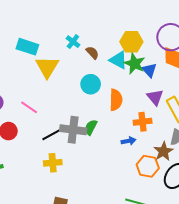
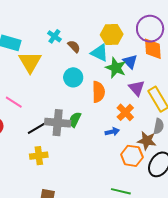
green star: (135, 64) -> (116, 68), moved
orange cross: (143, 122) -> (125, 112), turned -36
brown star: (163, 151) -> (147, 141), turned -30

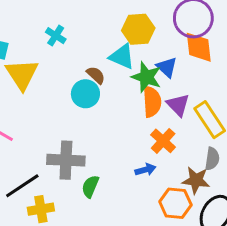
brown semicircle: (74, 46) -> (96, 75), moved
orange semicircle: (98, 92) -> (152, 102), moved
green semicircle: (75, 120) -> (90, 186), moved
black line: (39, 127) -> (22, 186), moved

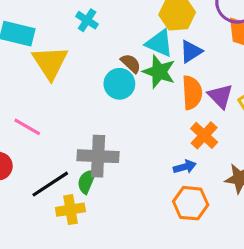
blue triangle: (167, 67) -> (191, 52), moved, turned 45
green star: (146, 77) -> (159, 72), moved
green semicircle: (90, 186) -> (87, 181), moved
orange hexagon: (175, 203) -> (191, 203), moved

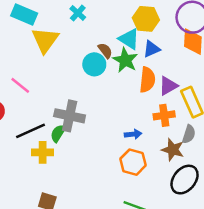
purple triangle: (220, 96) -> (168, 86), turned 36
orange cross: (204, 135) -> (164, 115), moved, turned 30

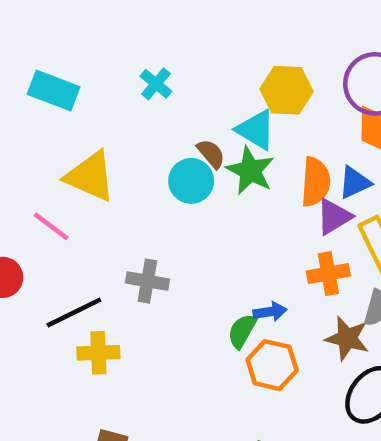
yellow triangle: (45, 40) -> (90, 176), moved, turned -40
blue triangle: (152, 49) -> (355, 183), moved
orange semicircle: (147, 80) -> (316, 182), moved
gray cross: (70, 116) -> (147, 281), size x0.7
green semicircle: (58, 133) -> (242, 331), moved

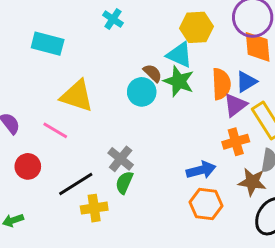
cyan cross: (156, 84) -> (113, 19), moved
gray cross: (147, 281) -> (121, 159), turned 35
blue arrow: (270, 312) -> (201, 170), size x1.4
green semicircle: (242, 331) -> (124, 182), moved

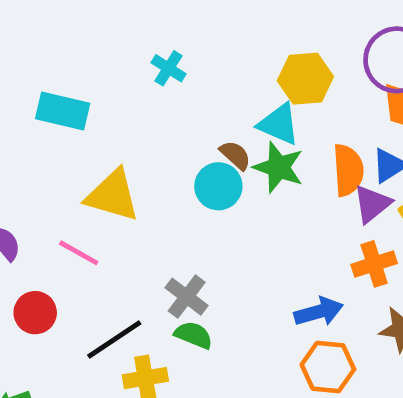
green semicircle: (124, 182) -> (194, 335), turned 90

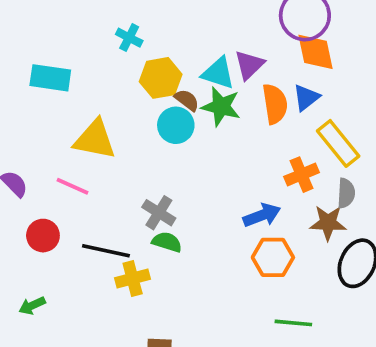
yellow hexagon: (305, 79) -> (161, 78), moved
purple triangle: (372, 204) -> (249, 65), moved
black line: (114, 339) -> (106, 251), turned 51

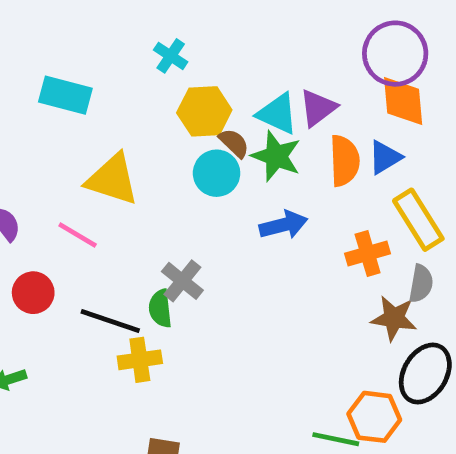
blue arrow: (262, 215) -> (283, 225), moved
green semicircle: (167, 242) -> (160, 308), moved, turned -120
orange hexagon: (273, 257) -> (374, 417), moved

